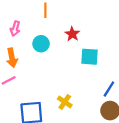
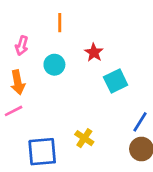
cyan square: (90, 57) -> (116, 81), turned -30

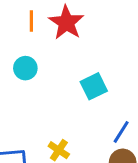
red star: (94, 52) -> (66, 23), moved, size x1.6

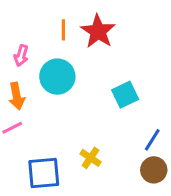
cyan circle: (25, 68) -> (57, 77), size x1.5

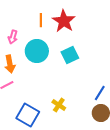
cyan square: (125, 95) -> (70, 55), moved
blue square: (44, 173) -> (28, 115), turned 35

